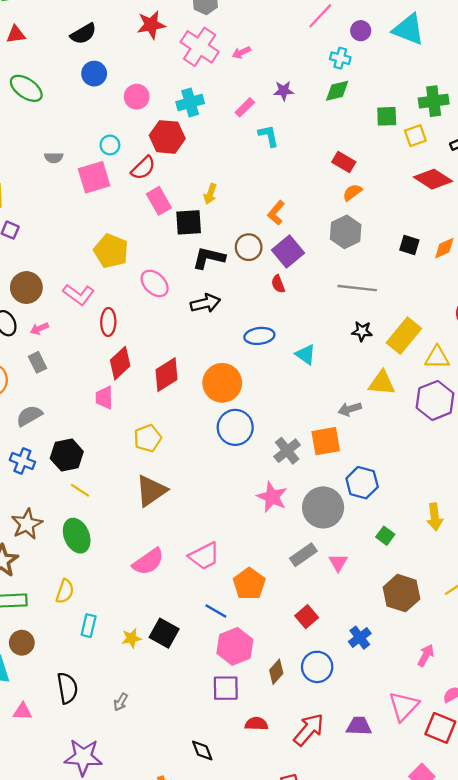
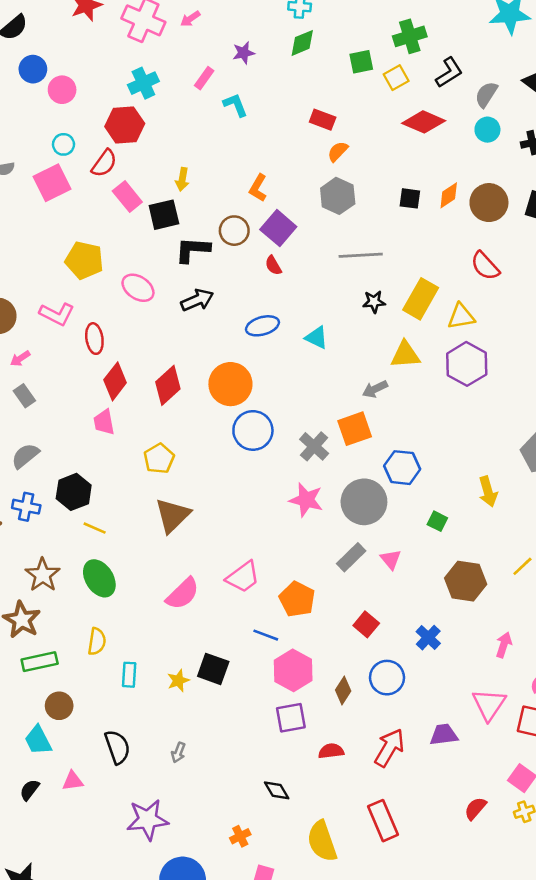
pink circle: (137, 97) -> (62, 90), moved

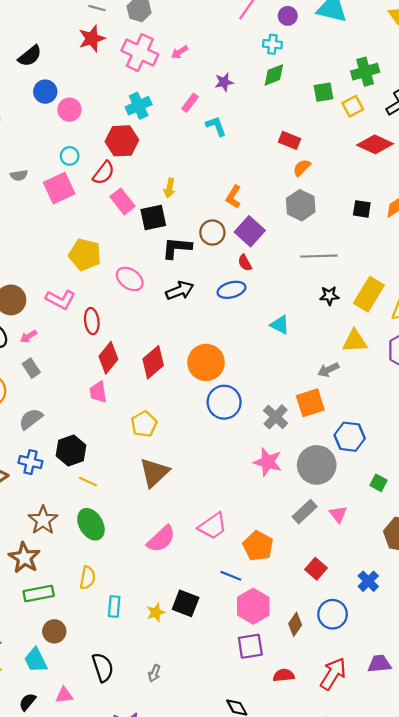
blue ellipse: (262, 326) -> (231, 290), moved

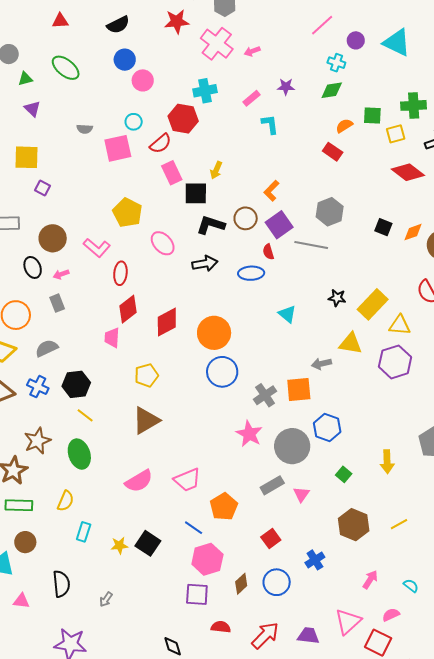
orange semicircle: (302, 168) -> (344, 126), moved
gray line: (319, 256) -> (311, 245), moved

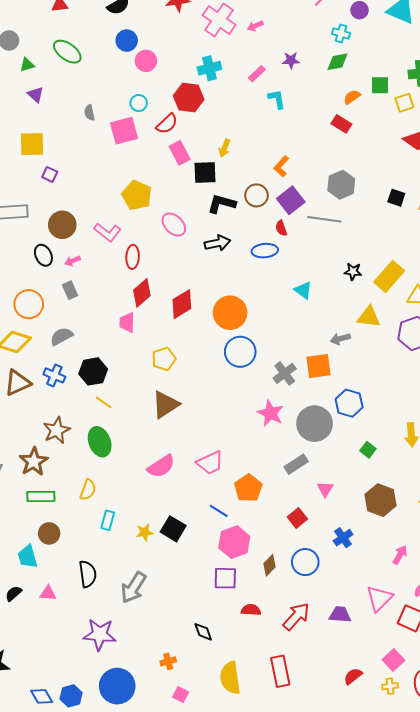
gray semicircle: (85, 129) -> (89, 113), turned 77
pink triangle: (301, 494) -> (325, 489), moved
gray arrow: (106, 599) -> (134, 588), size x2.0

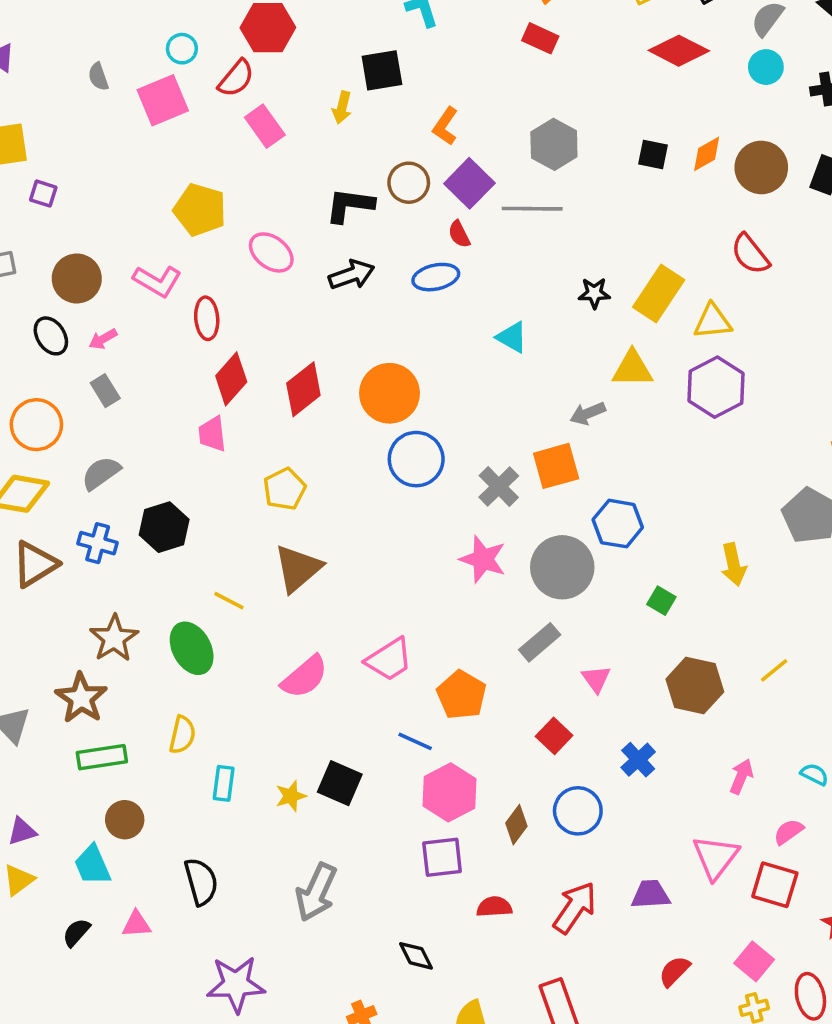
black square: (205, 172) -> (382, 70), moved
yellow line: (104, 402) -> (229, 601), moved
gray arrow: (134, 588) -> (316, 892), moved
red semicircle: (353, 676) -> (674, 971), moved

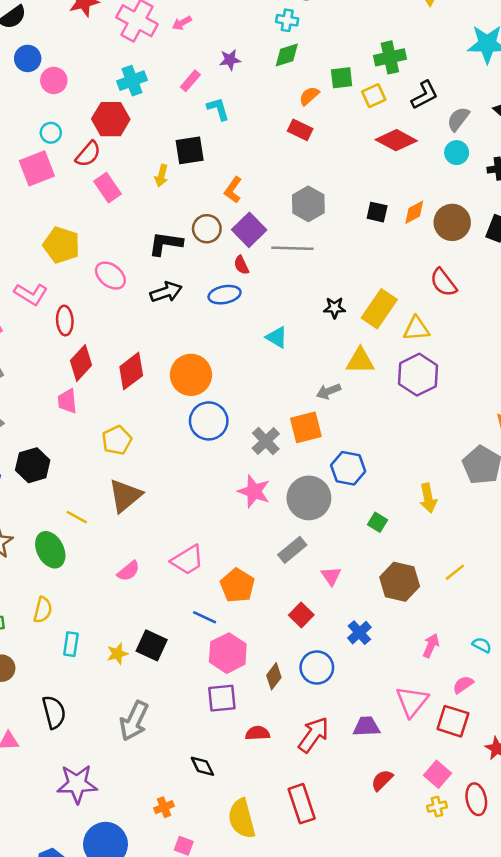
pink semicircle: (305, 677) -> (129, 571), size x0.7

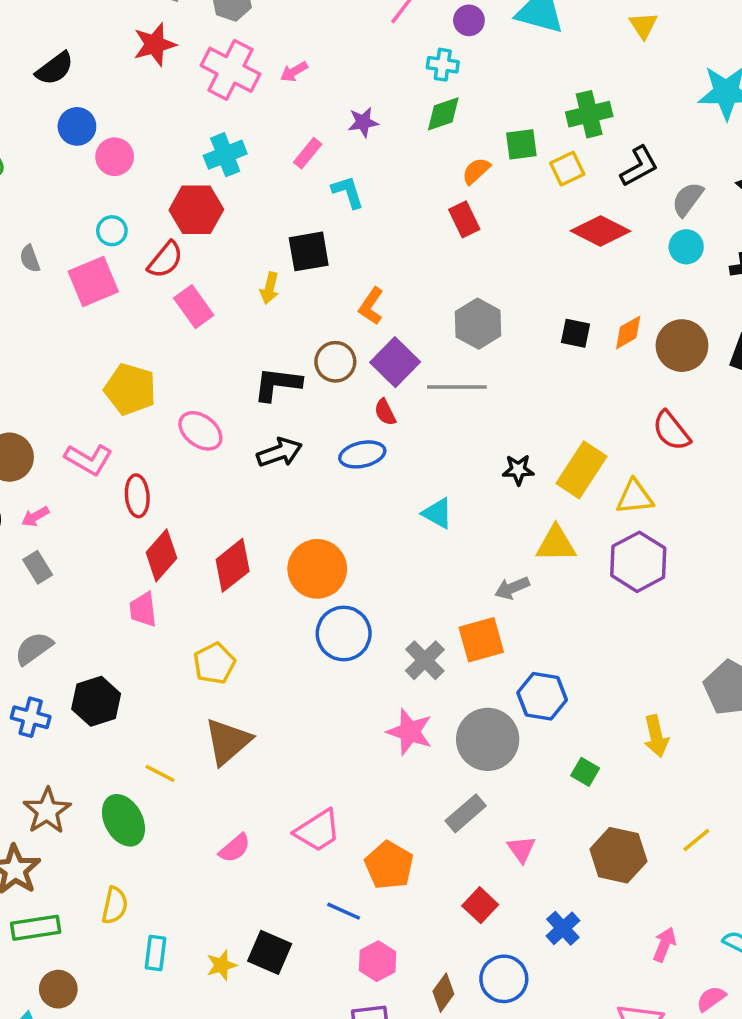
red rectangle: (300, 130) -> (464, 219), turned 40
pink hexagon: (228, 653) -> (378, 961), size x0.7

